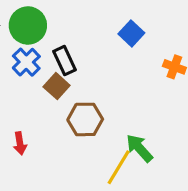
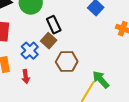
blue cross: (26, 62) -> (30, 51), moved

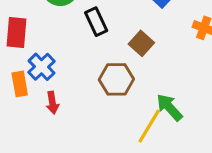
brown square: (49, 41) -> (141, 43), moved
blue cross: (30, 51) -> (42, 67), moved

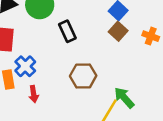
brown square: (141, 43) -> (118, 31), moved

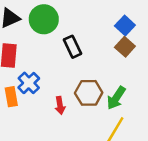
red arrow: (34, 94) -> (60, 105), moved
green arrow: (124, 98) -> (116, 98), moved, turned -105

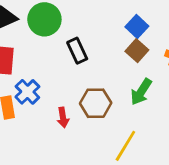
green arrow: (116, 98) -> (141, 92), moved

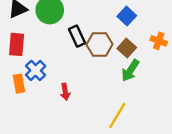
brown square: (137, 51) -> (127, 48), moved
brown hexagon: (96, 103) -> (99, 44), moved

